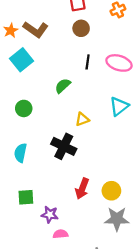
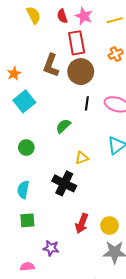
brown circle: (81, 28) -> (81, 72), size x1.6
brown L-shape: (36, 29) -> (51, 65), moved, turned 75
green square: (26, 197) -> (27, 220), moved
pink semicircle: (61, 234) -> (27, 267), moved

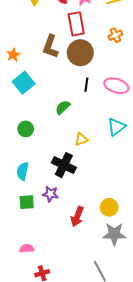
red arrow: (82, 223) -> (77, 217), moved
purple star: (51, 248) -> (50, 194), moved

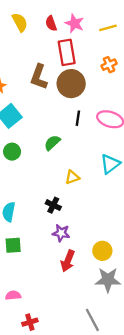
green circle: (26, 129) -> (12, 152), moved
black cross: (64, 165) -> (53, 205), size x0.6
purple star: (50, 194) -> (61, 233), moved

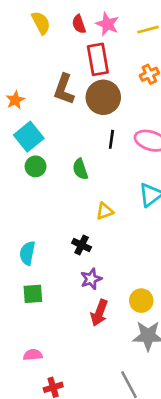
green semicircle: (52, 143) -> (80, 169), turned -66
green circle: (12, 152) -> (36, 166), moved
purple star: (61, 233) -> (91, 279), turned -30

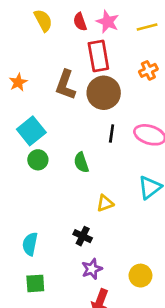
orange star: (15, 100) -> (18, 82), moved
yellow circle: (141, 301) -> (140, 276), moved

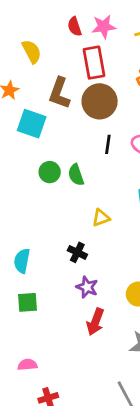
yellow semicircle: (43, 20) -> (32, 51), moved
pink star: (108, 22) -> (104, 27), turned -30
cyan square: (31, 131) -> (32, 124), moved, turned -32
green circle: (38, 160) -> (50, 172), moved
purple star: (92, 269) -> (87, 287), turned -30

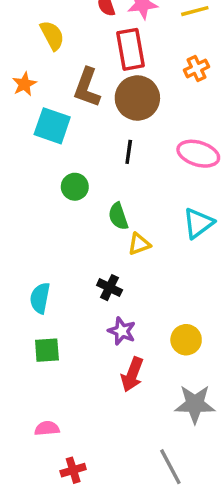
black line: (108, 144) -> (129, 152), moved
green semicircle: (76, 175) -> (118, 216), moved

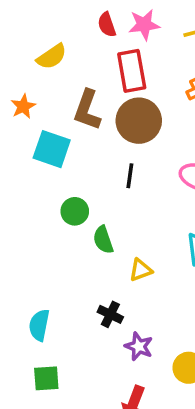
yellow semicircle: (52, 35) -> (52, 57), turned 84
green semicircle: (118, 216) -> (103, 240), moved
purple star: (122, 331) -> (139, 346), moved

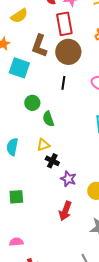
yellow triangle: (141, 270) -> (43, 145), moved
cyan semicircle: (39, 325) -> (12, 147), moved

